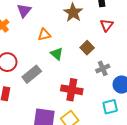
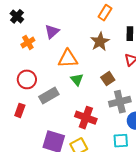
orange triangle: (44, 35) -> (68, 59), size x1.5
gray cross: (103, 68) -> (120, 102), size x1.5

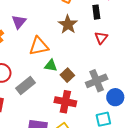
brown square: (108, 79) -> (67, 75), moved
green triangle: (77, 80) -> (51, 65), turned -32

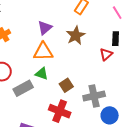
black rectangle: (96, 12) -> (116, 39), moved
purple triangle: (19, 22) -> (45, 28), moved
green triangle: (51, 65) -> (42, 74), moved

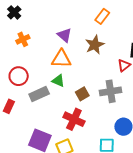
purple triangle: (45, 28) -> (64, 35), turned -42
gray cross: (94, 96) -> (111, 91), moved

